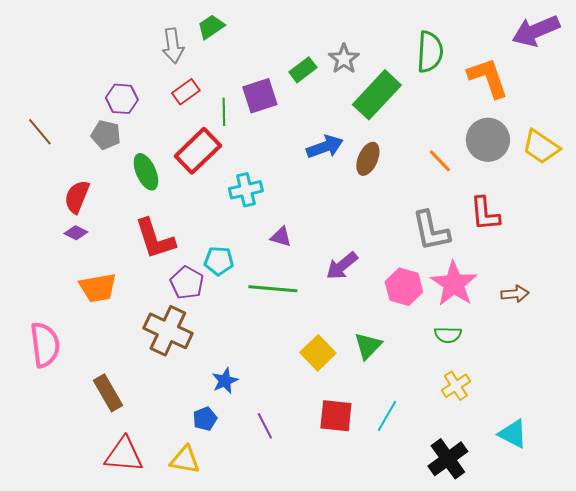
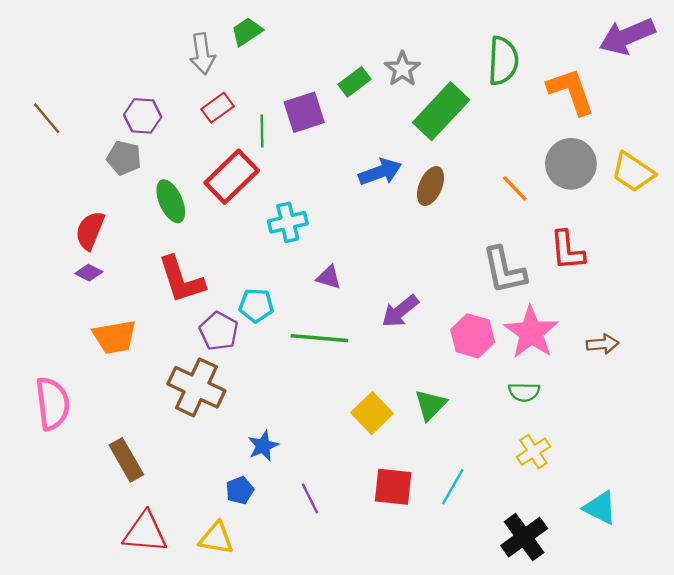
brown line: (40, 132) -> (47, 118), moved

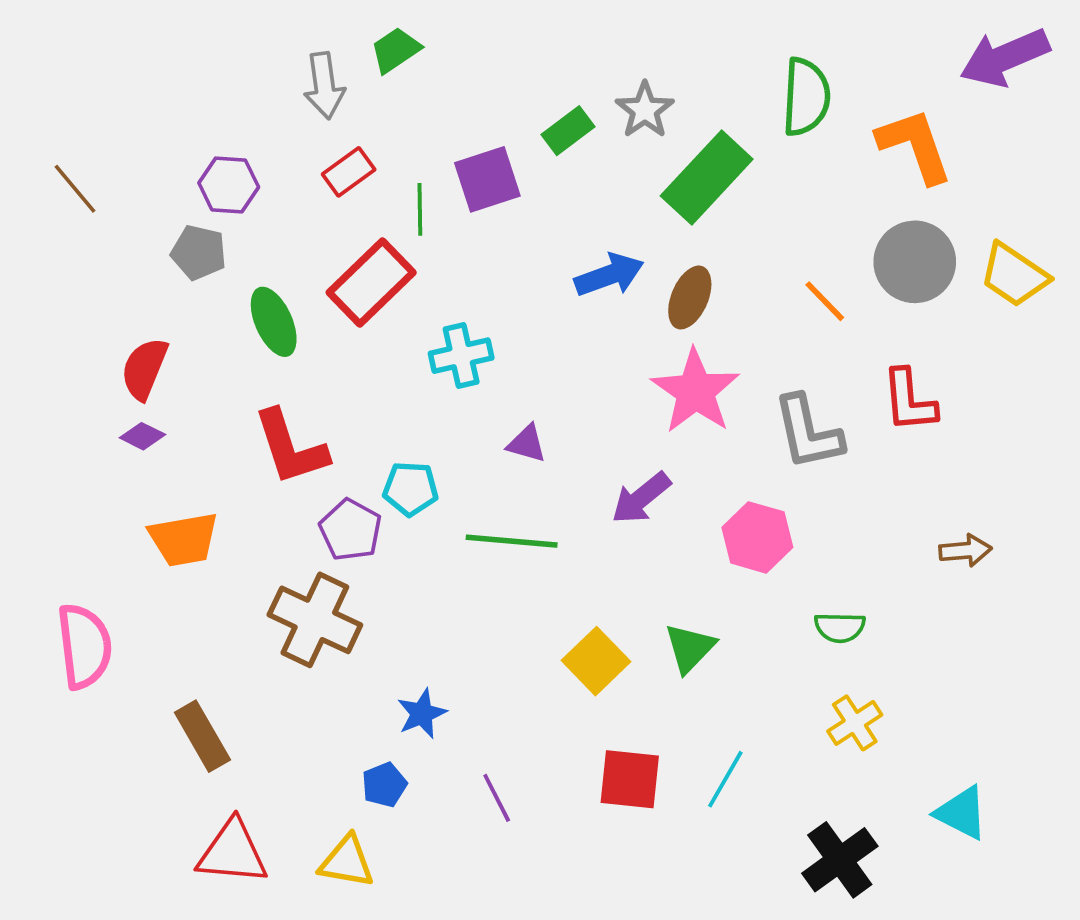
pink star: (531, 332) -> (695, 391), moved

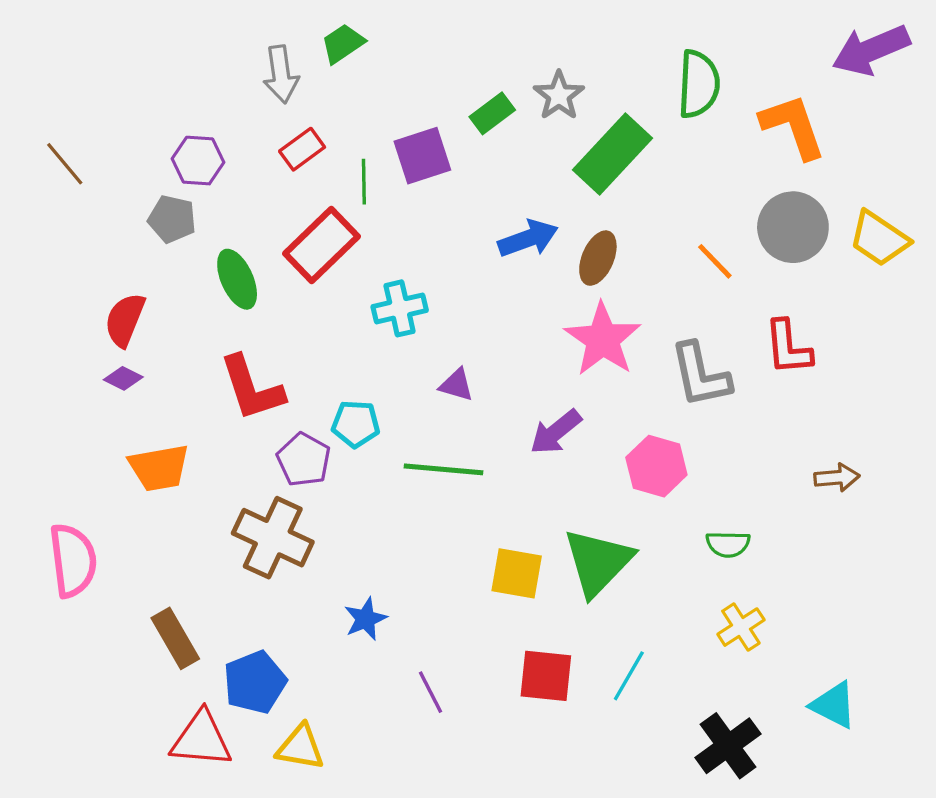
green triangle: (690, 648) -> (598, 562), size x1.6
yellow square: (596, 661) -> (517, 573), turned -36
blue pentagon: (384, 785) -> (255, 682), moved, size x1.6

